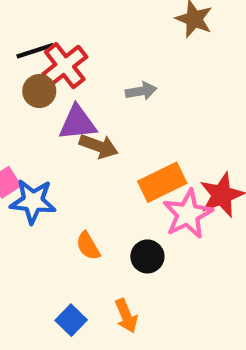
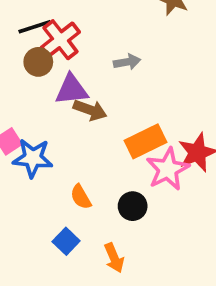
blue square: (71, 320) -> (66, 241), moved

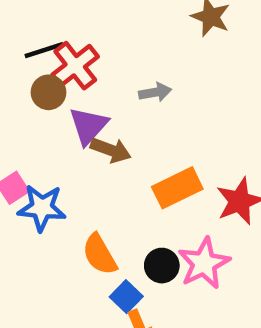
purple triangle: (72, 90) -> (88, 126), turned -42
pink star: (168, 169) -> (204, 263), moved
orange semicircle: (81, 197) -> (100, 254), size x1.4
blue square: (66, 241) -> (126, 297), moved

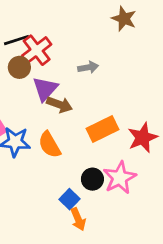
orange semicircle: (100, 254) -> (49, 145), moved

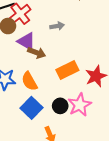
purple triangle: (45, 89) -> (26, 41), turned -42
blue square: (70, 199) -> (31, 108), moved, size x1.5

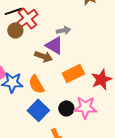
purple triangle: (26, 41) -> (54, 45), moved
pink star: (80, 105) -> (85, 107), turned 30

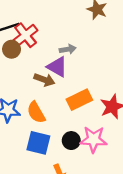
blue square: (38, 110) -> (38, 143), turned -30

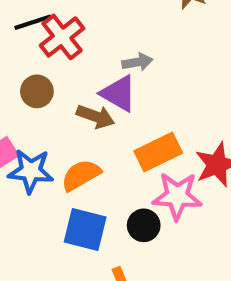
brown circle: (12, 49) -> (37, 91), moved
orange semicircle: (36, 112) -> (81, 175), turned 90
pink star: (93, 139) -> (177, 196), moved

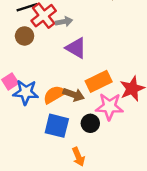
gray arrow: (137, 62) -> (64, 22), moved
brown circle: (37, 91) -> (25, 36), moved
brown arrow: (96, 116) -> (74, 95), moved

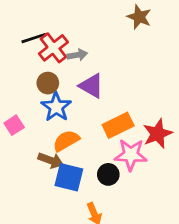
brown circle: (25, 36) -> (48, 83), moved
blue star: (26, 92) -> (56, 107), moved, turned 30
brown arrow: (74, 95) -> (51, 160), moved

